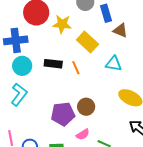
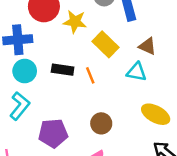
brown triangle: (120, 31) -> (147, 46), moved
purple pentagon: (63, 114) -> (53, 133), moved

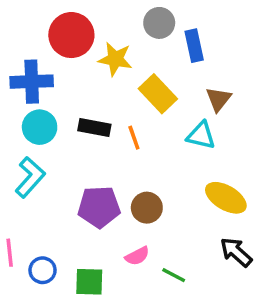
brown triangle: (147, 46) -> (218, 99), turned 42
purple pentagon: (53, 133) -> (99, 207), moved

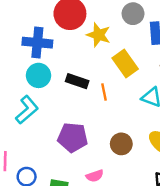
brown circle: (147, 208) -> (121, 144), moved

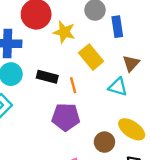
purple pentagon: (73, 137) -> (66, 117), moved
brown circle: (121, 144) -> (104, 142), moved

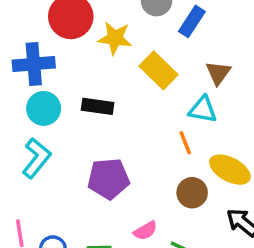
blue rectangle: (117, 27) -> (192, 21), turned 48
orange line: (73, 85) -> (185, 143), moved
purple pentagon: (66, 117) -> (109, 179), moved

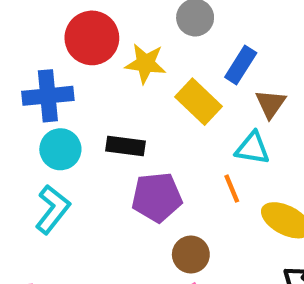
blue rectangle: (192, 21) -> (241, 65), moved
purple pentagon: (109, 179) -> (157, 197), moved
brown circle: (192, 193) -> (191, 255), moved

